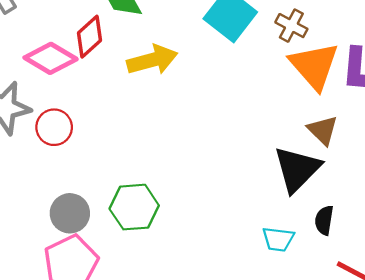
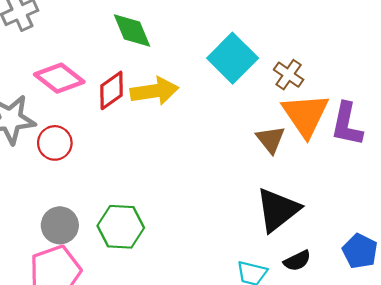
red diamond: (90, 37) -> (111, 90), moved
brown triangle: (323, 130) -> (271, 139), moved
black semicircle: (324, 220) -> (297, 261), turned -132

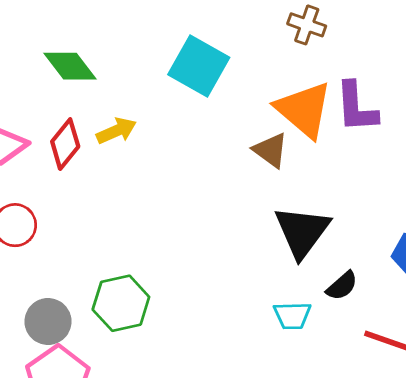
brown cross: (289, 75) -> (307, 25), moved
yellow arrow: (154, 91) -> (116, 131), size x0.7

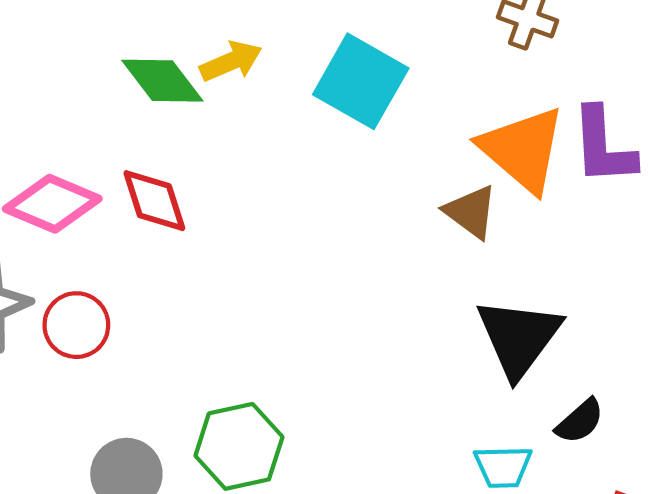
yellow arrow: (116, 131) -> (231, 61), moved
red diamond: (65, 144) -> (154, 201), turned -57

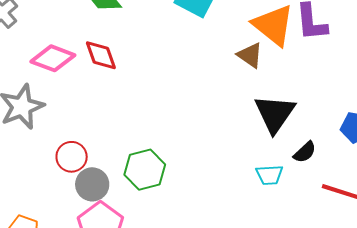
red circle: (76, 325) -> (72, 157), moved

